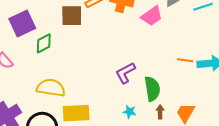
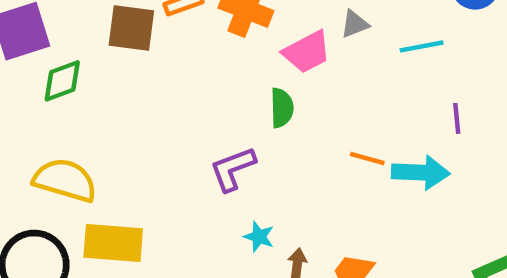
green semicircle: (152, 89) -> (282, 108), moved, size x0.7
cyan star: (130, 112) -> (259, 237), moved

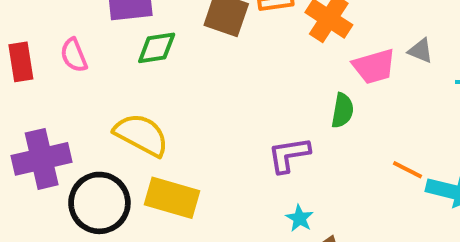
gray triangle: (355, 24) -> (421, 51), turned 32

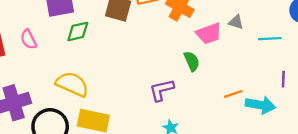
green semicircle: (342, 111) -> (192, 61), turned -30
orange line: (408, 170) -> (233, 94), turned -42

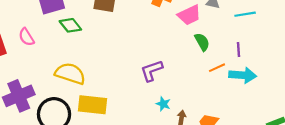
green diamond: (78, 31) -> (70, 25), turned 70
green semicircle: (192, 61) -> (202, 42), moved
purple line: (283, 79) -> (238, 50), moved

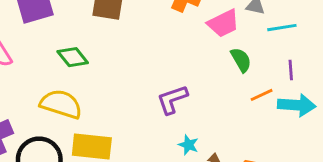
cyan line: (245, 14) -> (282, 28), moved
green diamond: (70, 25) -> (73, 57), moved

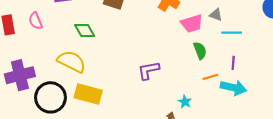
cyan star: (188, 145) -> (185, 102), moved

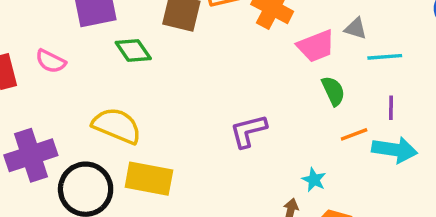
pink semicircle: (36, 21) -> (51, 61), turned -36
green diamond: (85, 31) -> (133, 51), moved

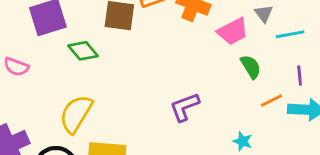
gray triangle: (356, 28) -> (264, 13), turned 42
yellow semicircle: (117, 126) -> (76, 114), turned -75

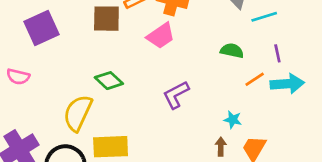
pink trapezoid: (233, 31) -> (161, 36), moved
green diamond: (83, 51) -> (109, 81), moved
green semicircle: (251, 67) -> (232, 51), turned -40

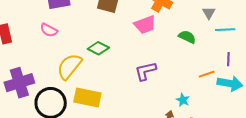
green semicircle: (232, 51) -> (187, 37), moved
pink semicircle: (18, 77) -> (49, 30), moved
green diamond: (109, 81) -> (98, 48), turned -30

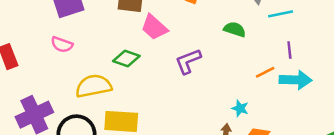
pink trapezoid: (145, 25) -> (154, 27), moved, turned 70
yellow semicircle: (69, 66) -> (94, 86), turned 48
purple L-shape: (145, 71) -> (188, 61), moved

